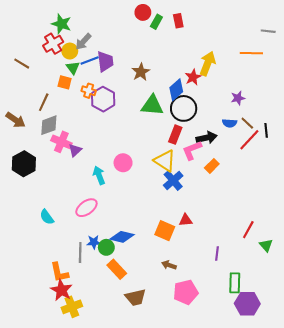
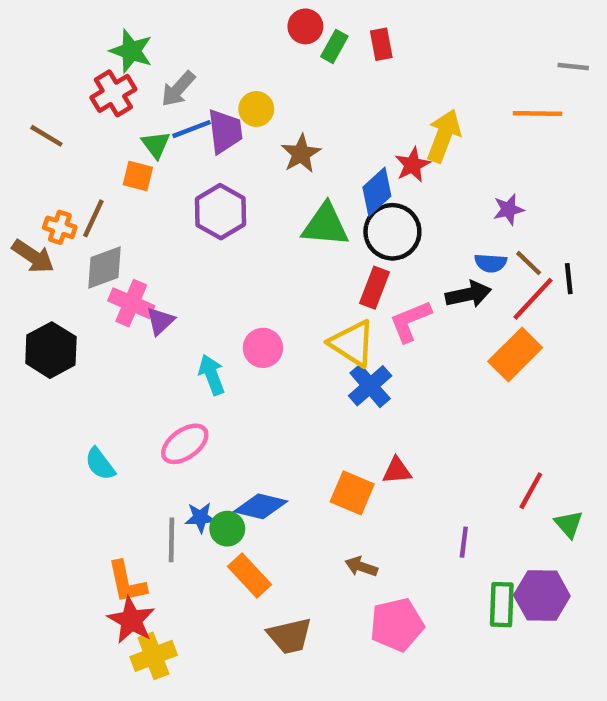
yellow circle: (70, 51) -> (256, 109), moved
orange cross: (89, 91) -> (60, 227), moved
black arrow: (207, 138) -> (468, 294), moved
orange rectangle: (212, 166) -> (515, 355), moved, size x1.6
purple hexagon: (247, 304) -> (542, 596), moved

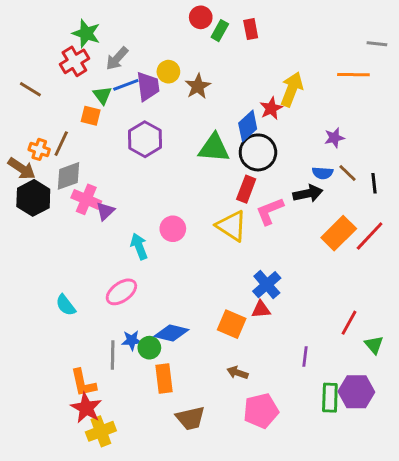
brown star: (301, 154) -> (198, 86), moved
red line: (533, 299) -> (370, 236), moved
black hexagon: (51, 350) -> (33, 198), moved
blue cross: (370, 386) -> (267, 285), moved
orange rectangle: (250, 576) -> (164, 379), turned 36

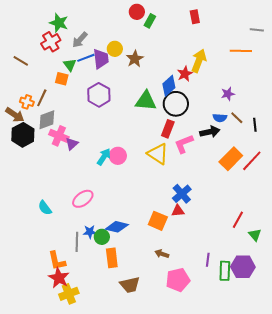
red rectangle: (251, 29) -> (195, 17), moved
cyan arrow: (139, 246) -> (104, 157), moved, turned 54
purple line: (305, 356) -> (208, 260), moved

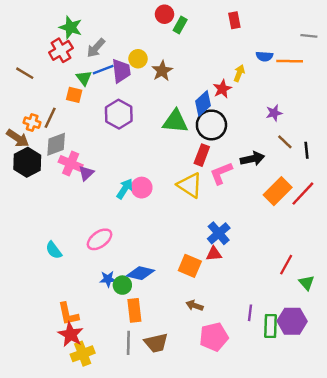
yellow arrow: (199, 61) -> (239, 73), size x0.6
blue semicircle: (220, 118) -> (264, 56), moved
gray line: (77, 242) -> (128, 343), moved

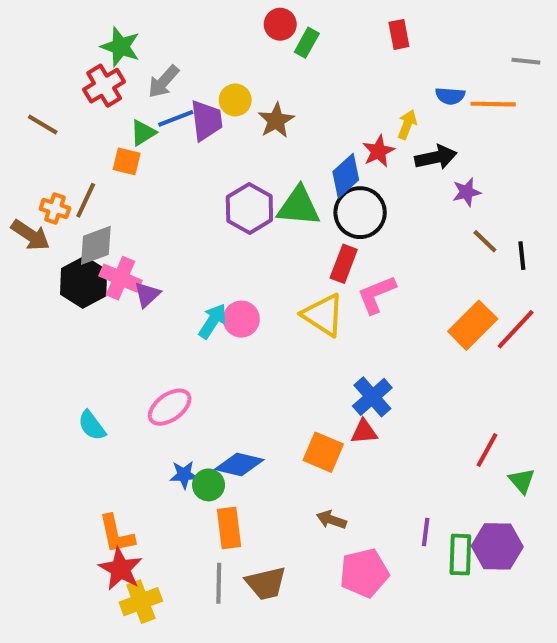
green triangle: (84, 78) -> (143, 133), turned 35
purple hexagon: (119, 114) -> (249, 208), moved
black arrow: (252, 159) -> (436, 157), moved
black hexagon: (27, 162) -> (84, 282), moved

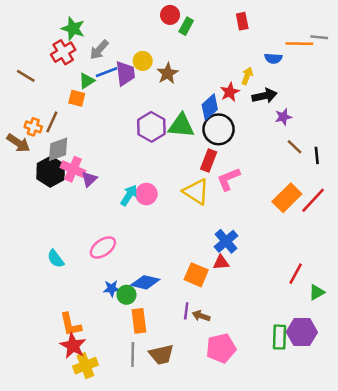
orange line: (493, 104) -> (299, 44), moved
green triangle: (522, 481) -> (317, 292), turned 42
purple line: (426, 532) -> (186, 311), moved

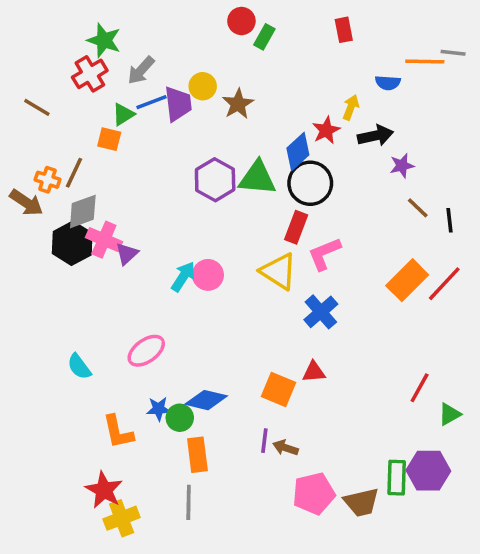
blue cross: (226, 241) -> (321, 312), moved
orange L-shape: (71, 325) -> (118, 432), moved
brown trapezoid: (161, 354) -> (361, 502), moved

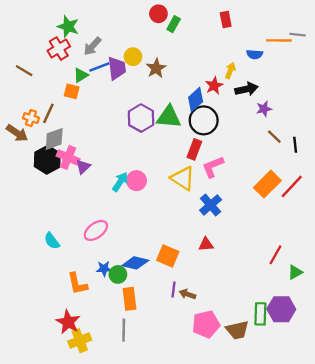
orange square: (278, 390) -> (168, 256), moved

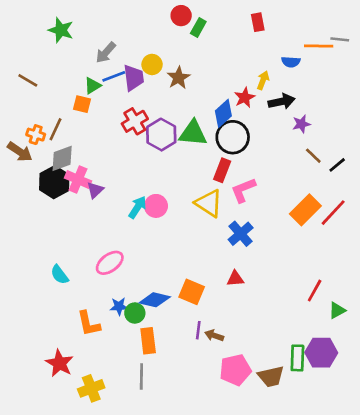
green star: (68, 27) -> (61, 30), moved
red cross: (59, 49) -> (135, 121), moved
black line: (295, 145) -> (337, 165), turned 56
red star: (68, 322) -> (59, 363), moved

